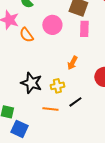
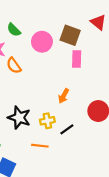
pink circle: (52, 25) -> (42, 42), moved
black line: (75, 102) -> (67, 129), moved

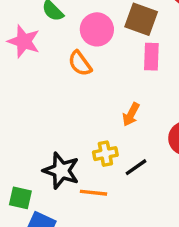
orange semicircle: (14, 66) -> (80, 63), moved
black star: (19, 118) -> (61, 171), moved

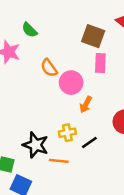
pink circle: (97, 29) -> (71, 83), moved

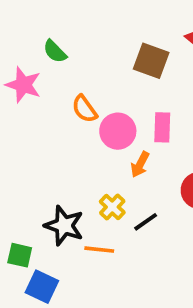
pink rectangle: (100, 63) -> (162, 127), moved
yellow cross: (67, 133) -> (112, 207), turned -35

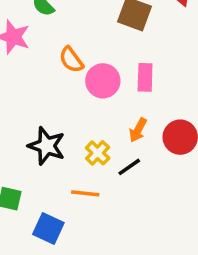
orange arrow: (140, 164) -> (138, 130), moved
black star: (64, 226) -> (47, 146), moved
blue square: (42, 287) -> (48, 229), moved

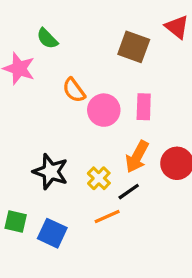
orange arrow: (138, 130) -> (137, 157), size x1.4
orange line: (85, 193) -> (107, 217), moved, turned -30
blue square: (48, 229) -> (52, 233), moved

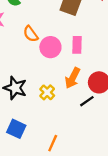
black line: (129, 192) -> (87, 101), moved
orange line: (107, 217) -> (53, 143), moved, turned -42

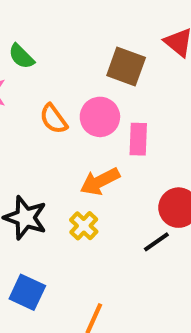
pink circle: (50, 47) -> (100, 117), moved
orange arrow: (73, 78) -> (100, 181), moved, turned 35

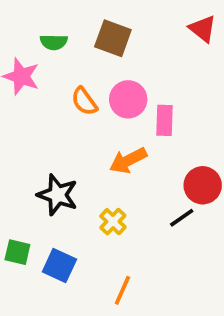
green semicircle: (21, 56) -> (54, 42), turned -44
brown square: (126, 67) -> (113, 38), moved
yellow cross: (84, 226) -> (113, 222), moved

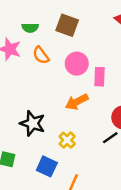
orange semicircle: (84, 101) -> (41, 55), moved
blue square: (59, 265) -> (47, 166), moved

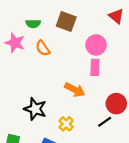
pink circle: (77, 64) -> (96, 45), moved
orange arrow: (77, 102) -> (75, 90), turned -126

